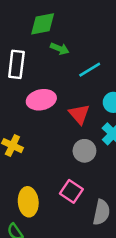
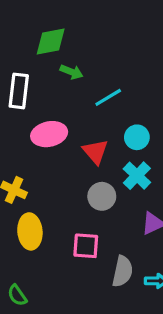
pink square: (71, 191) -> (86, 246), turned -30
yellow ellipse: (28, 202) -> (30, 231), moved

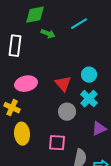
cyan line: (108, 97) -> (79, 24), moved
pink ellipse: (49, 134) -> (26, 84), moved

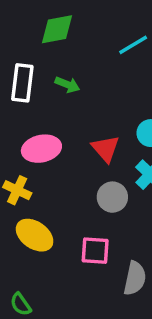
green arrow: (48, 34) -> (67, 85), moved
yellow ellipse: (22, 134) -> (35, 235), turned -50

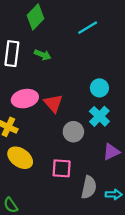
green diamond: (57, 29) -> (36, 17), turned -35
red triangle: (105, 149) -> (53, 103), moved

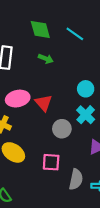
green diamond: (36, 17) -> (40, 30), moved, turned -60
cyan line: (88, 28) -> (75, 34), turned 66
green arrow: (43, 55) -> (46, 59), moved

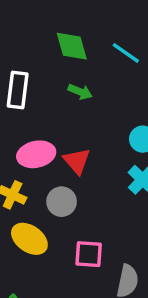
gray circle: (62, 129) -> (62, 202), moved

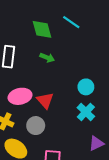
cyan line: (126, 53) -> (71, 22), moved

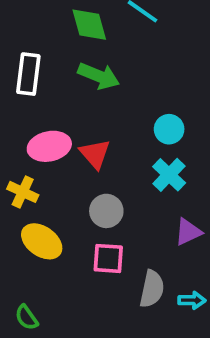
green arrow: (47, 58) -> (99, 76), size x1.5
gray circle: (36, 126) -> (106, 211), moved

